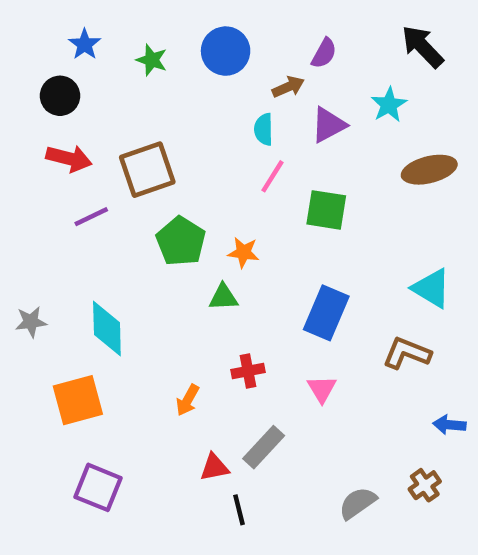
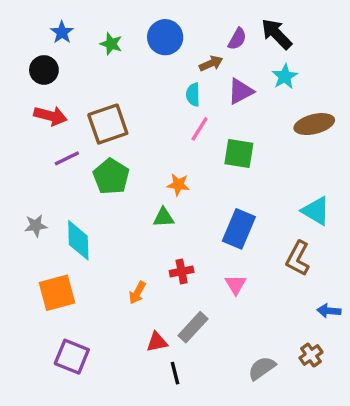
black arrow: (422, 47) -> (277, 34), moved
green pentagon: (181, 241) -> (111, 176), moved
gray star: (31, 322) -> (36, 226), moved
brown L-shape: (407, 353) -> (298, 258), turned -84

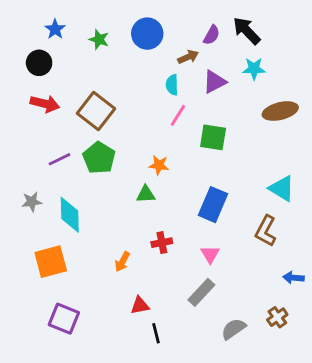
cyan star: (285, 77) -> (254, 69), turned 30
brown square: (108, 124) -> (96, 111), turned -33
purple line: (67, 158) -> (60, 159), moved
gray rectangle: (193, 327) -> (201, 292), moved

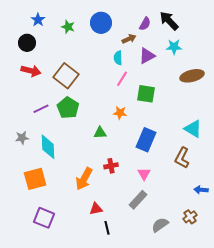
orange star: (159, 165) -> (120, 113), moved
orange arrow: (122, 262) -> (84, 179), size x1.6

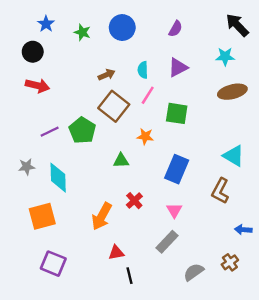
black arrow: (169, 21) -> (237, 25), moved
brown arrow: (129, 39) -> (107, 75), moved
cyan star: (174, 47) -> (225, 57), moved
brown square: (66, 76) -> (114, 106), moved
red cross: (111, 166) -> (134, 201), turned -32

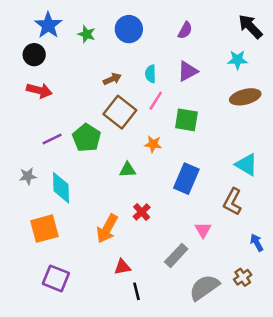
blue star: (46, 24) -> (48, 25), size x1.5
pink triangle: (174, 210) -> (203, 230), moved
blue arrow: (243, 230) -> (257, 243), turned 56
gray semicircle: (194, 272) -> (204, 287), size x1.4

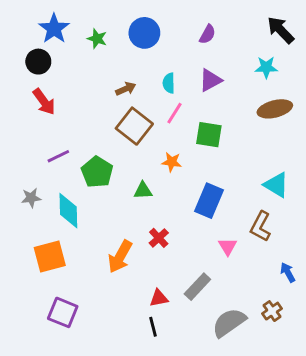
red arrow: (39, 90) -> (44, 102), turned 40
green pentagon: (87, 138) -> (97, 172), moved
pink triangle: (203, 230) -> (228, 247), moved
red triangle: (122, 267) -> (159, 298), moved

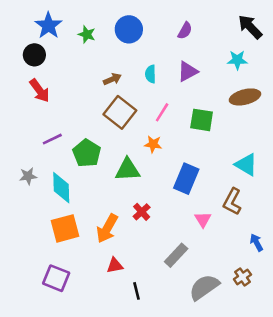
pink line: (175, 113) -> (162, 112), moved
green square: (209, 135) -> (202, 120), moved
green triangle: (143, 191) -> (128, 170), size x1.5
orange square: (50, 257) -> (65, 228), moved
red triangle: (159, 298) -> (115, 265), moved

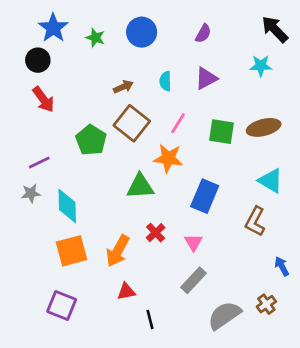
brown ellipse: (245, 97) -> (264, 127), moved
purple line: (52, 139) -> (39, 163), moved
orange star: (153, 144) -> (168, 158), size x1.5
green pentagon: (87, 153) -> (91, 140), moved
pink triangle: (203, 220) -> (193, 242), moved

